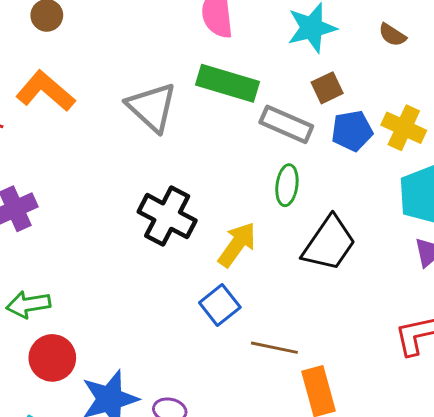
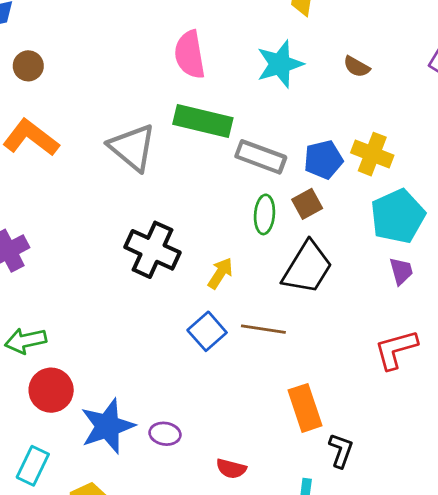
brown square: (327, 88) -> (307, 204), moved
yellow arrow: (237, 245) -> (220, 273), size x0.7
brown line: (274, 348) -> (263, 329), moved

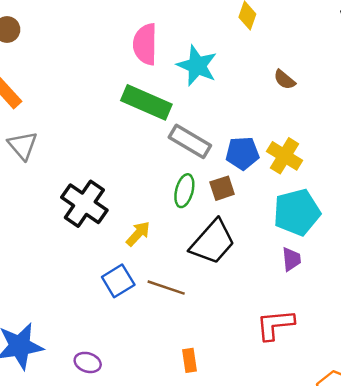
cyan star: (280, 64) -> (197, 66), moved, turned 30
gray triangle: (132, 147) -> (23, 145), moved, size x0.7
orange rectangle: (305, 408) -> (189, 360), size x0.6
purple ellipse: (165, 434) -> (88, 362), moved

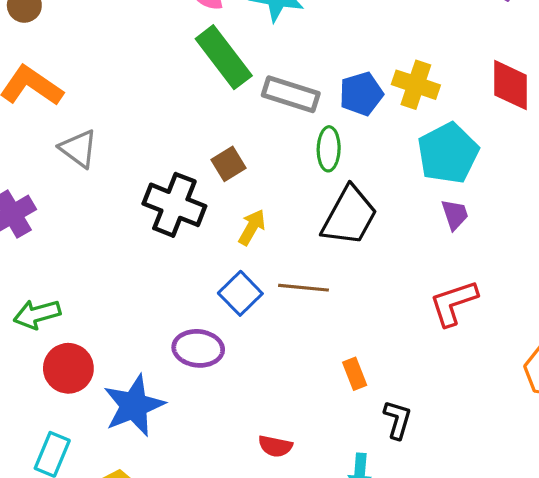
green rectangle: (146, 102) -> (224, 57), turned 42
brown square: (222, 188) -> (229, 164), moved
green ellipse: (184, 191) -> (329, 149), moved
purple ellipse: (88, 362) -> (198, 348), moved, size x1.4

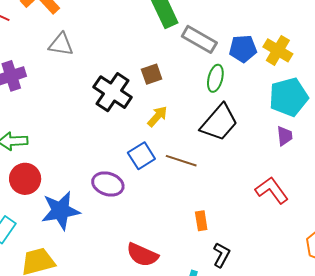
gray triangle: (79, 149) -> (61, 44), turned -40
red L-shape: (454, 303) -> (272, 190), turned 60
red semicircle: (275, 446) -> (142, 255), size x1.5

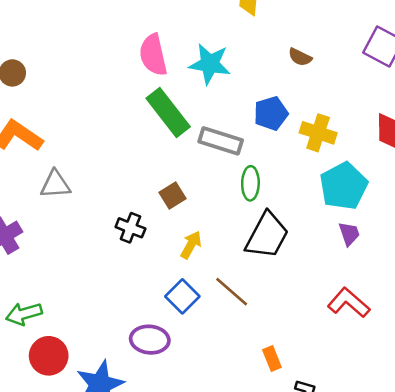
blue pentagon: (243, 49) -> (271, 113), moved
black cross: (113, 92) -> (130, 228), size x0.6
brown line: (181, 161) -> (232, 292), turned 36

